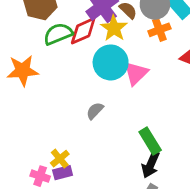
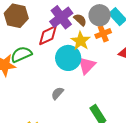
yellow star: (114, 28) -> (81, 41), moved
green semicircle: (58, 34) -> (21, 54), moved

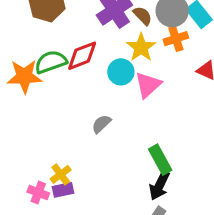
red diamond: (48, 35) -> (82, 56), moved
cyan circle: (68, 58) -> (121, 72), size x0.7

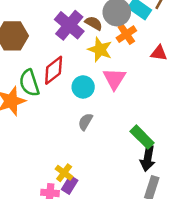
green semicircle: (51, 62) -> (29, 83), turned -72
cyan circle: (121, 72) -> (83, 87), moved
purple rectangle: (63, 190) -> (70, 185), turned -30

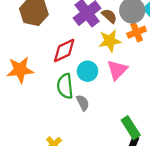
yellow star: (100, 50) -> (110, 41), turned 30
green semicircle: (29, 83) -> (65, 86), moved
gray semicircle: (85, 122) -> (83, 103), turned 112

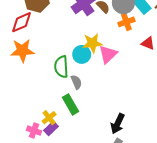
yellow star: (110, 41) -> (92, 43), moved
red diamond: (64, 51) -> (22, 22), moved
green rectangle: (131, 128) -> (71, 104), moved

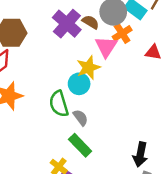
pink triangle: (108, 54) -> (106, 47), moved

